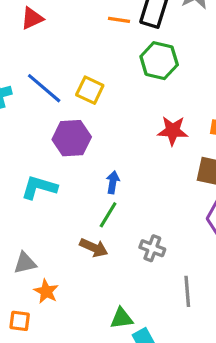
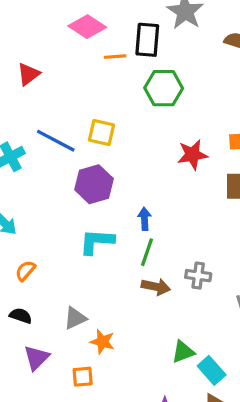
cyan L-shape: (39, 187) -> (97, 242), moved
brown arrow: (94, 248) -> (156, 287), moved

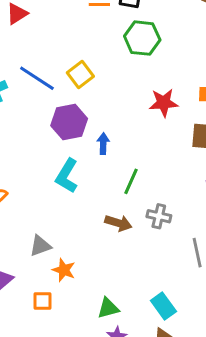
yellow square: (101, 133) -> (80, 74), turned 35
blue arrow: (144, 219) -> (103, 144), moved
cyan L-shape: (97, 242) -> (67, 176), turned -68
green line: (147, 252) -> (131, 181), moved
green triangle: (183, 352) -> (108, 308), moved

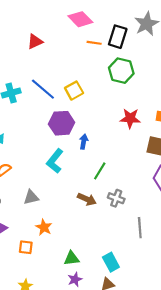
gray triangle: (40, 246) -> (31, 197), moved

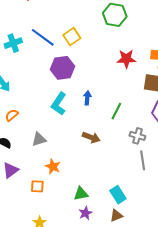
blue arrow: (84, 142) -> (87, 98), moved
green line: (100, 171) -> (116, 111), moved
gray cross: (116, 198) -> (137, 136), moved

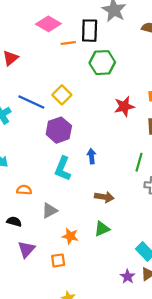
green line: (116, 111) -> (139, 162), moved
orange semicircle: (12, 115) -> (24, 190), moved, turned 56
green triangle: (81, 194) -> (102, 229), moved
purple star: (85, 213) -> (128, 277), moved

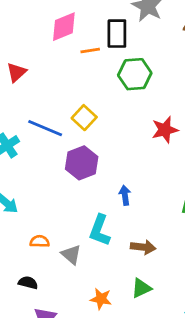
pink diamond: (48, 24) -> (64, 27), turned -50
cyan L-shape: (63, 169) -> (100, 230), moved
gray triangle: (50, 211) -> (71, 255), moved, turned -49

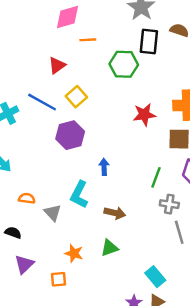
black rectangle: (117, 34) -> (149, 41), moved
red triangle: (16, 72) -> (57, 65), moved

